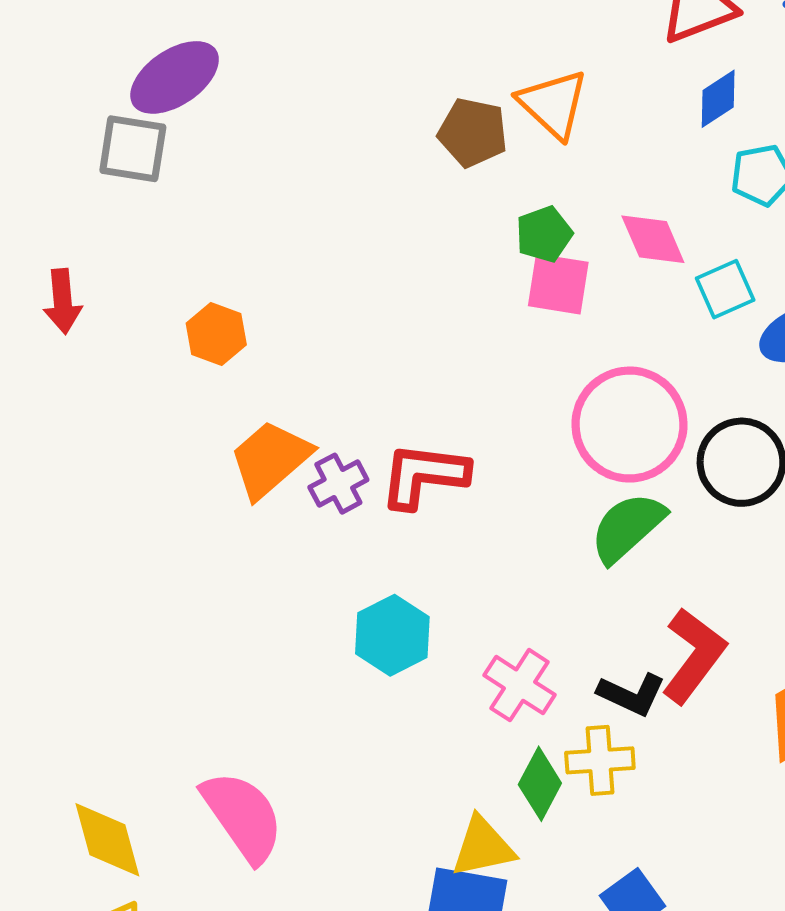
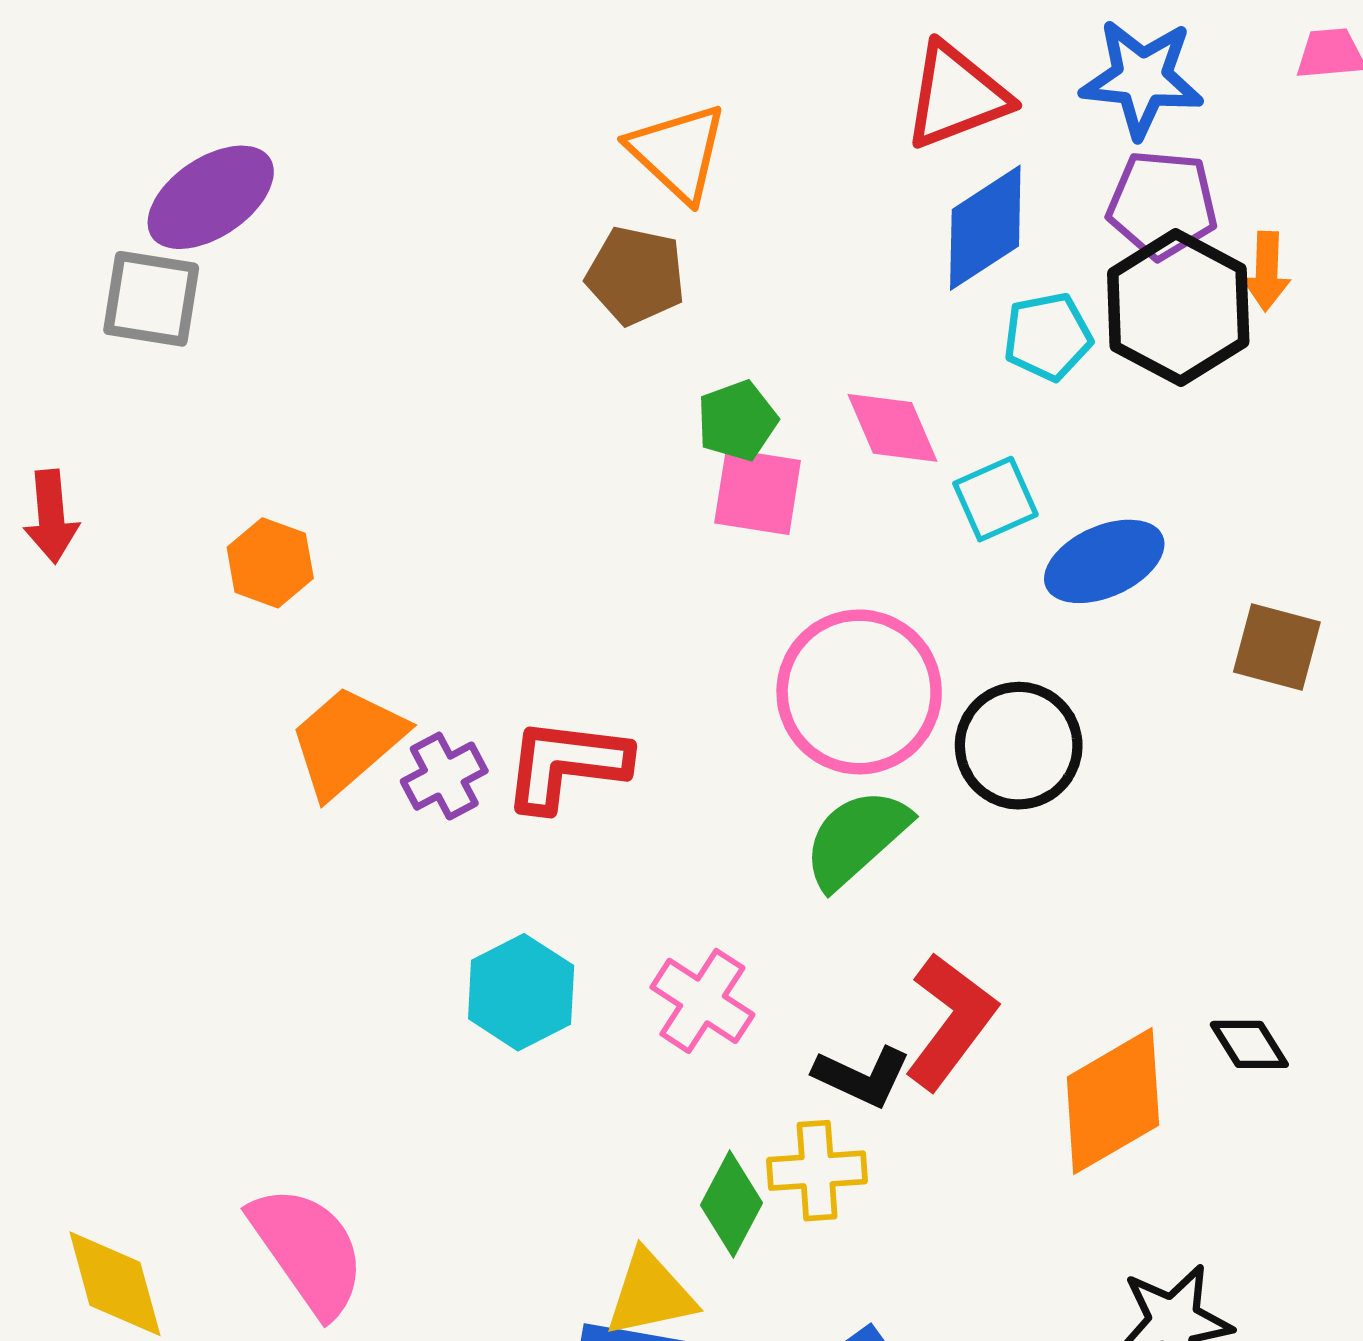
blue diamond: (718, 99) -> (985, 228), size x1.5
orange triangle: (553, 104) -> (678, 152), moved
pink cross: (520, 685) -> (702, 1001), moved

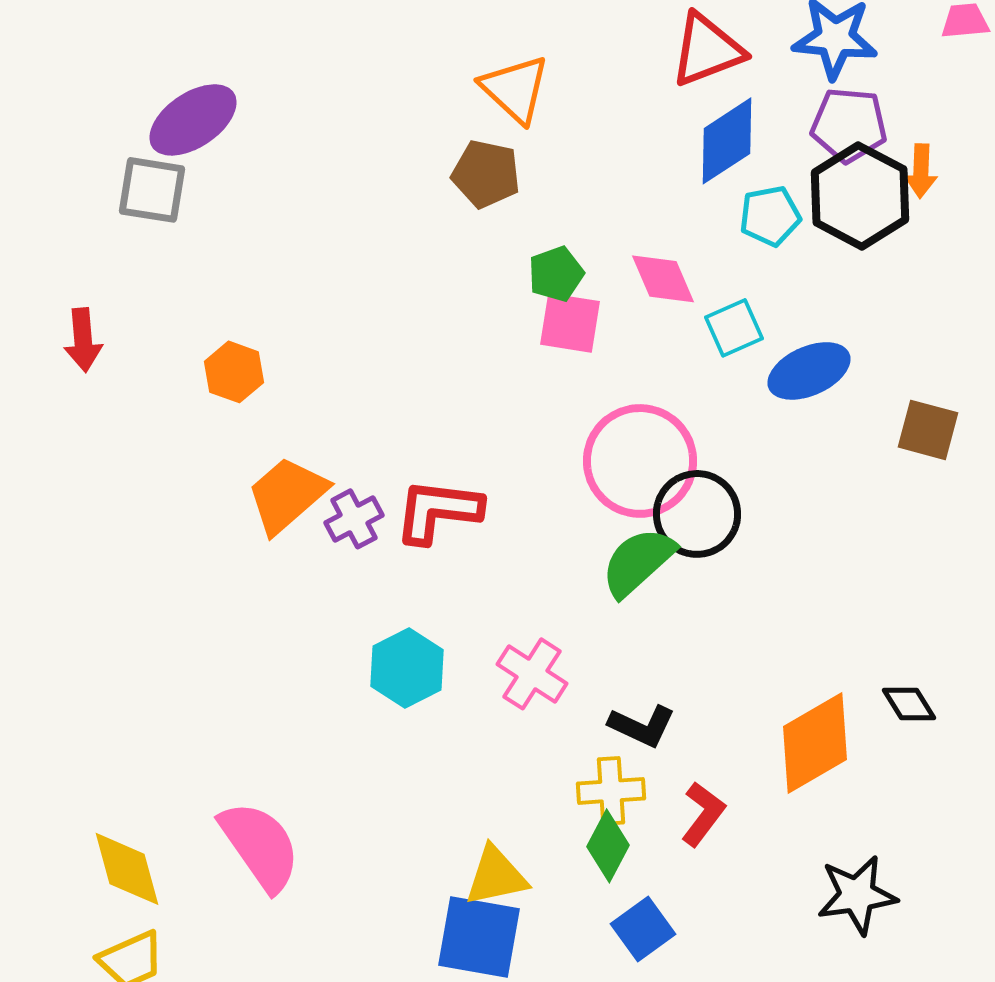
black circle: (1019, 746) -> (697, 514), moved
red L-shape: (950, 1021) -> (703, 814), moved, size x0.7
green diamond: (731, 1204) -> (608, 846), moved

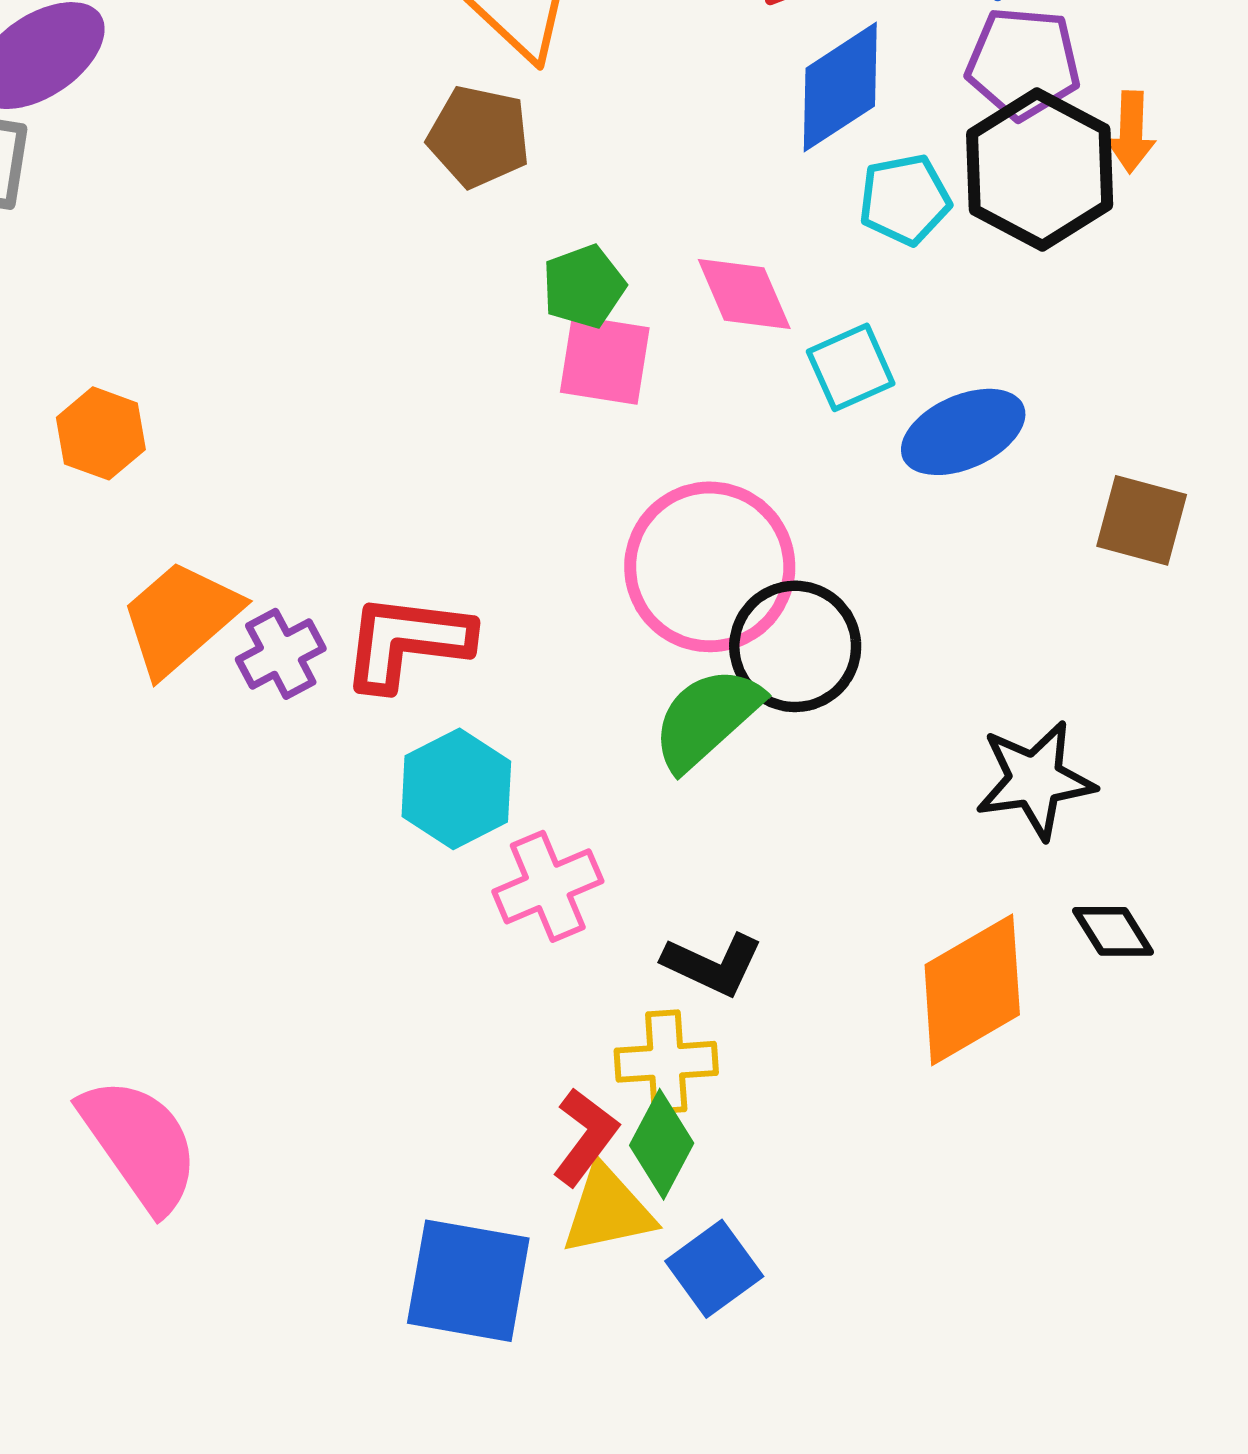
cyan hexagon: (407, 668) -> (456, 789), moved
pink cross: (532, 674) -> (548, 886), turned 34
red L-shape: (703, 814) -> (585, 1137), moved
yellow triangle: (496, 876) -> (608, 1210), moved
black star: (857, 895) -> (1035, 780), moved

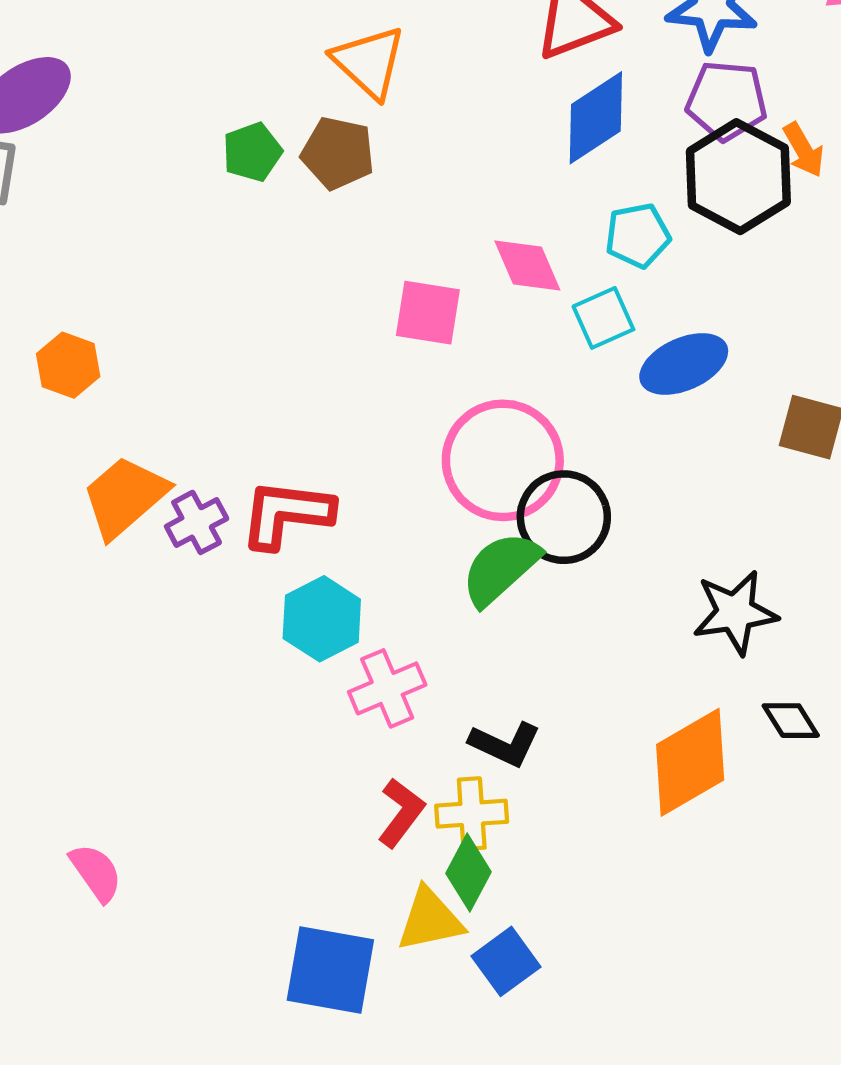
orange arrow: (1131, 132) -> (804, 150), turned -32
cyan pentagon: (905, 200) -> (638, 236), moved
green pentagon: (584, 286) -> (252, 152), moved
red L-shape: (585, 1137) -> (401, 813), moved
pink semicircle: (140, 1144) -> (96, 873), size x0.6

